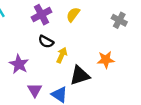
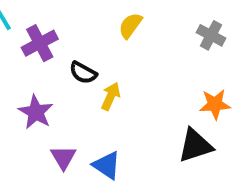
purple cross: (41, 15) -> (40, 43), moved
orange star: (106, 60) -> (215, 104), moved
black triangle: (80, 75) -> (195, 146), moved

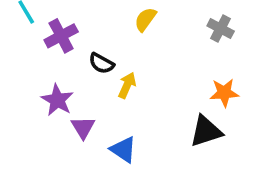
purple triangle: (63, 157) -> (83, 128), moved

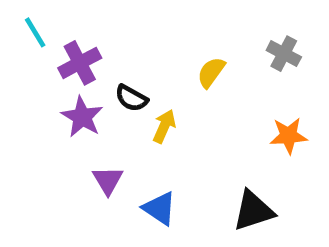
yellow semicircle: (145, 19) -> (211, 72), moved
purple star: (57, 100) -> (82, 117), moved
black triangle: (206, 131) -> (253, 211), moved

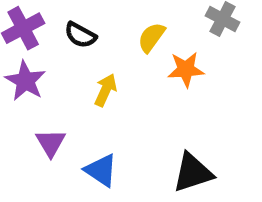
black semicircle: (131, 98) -> (80, 35), moved
orange star: (289, 136) -> (186, 69), moved

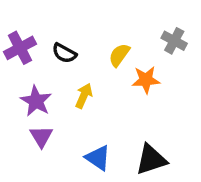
purple star: (25, 81) -> (36, 101), moved
blue triangle: (101, 170) -> (98, 158), moved

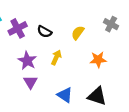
orange star: (146, 80) -> (98, 60), moved
black triangle: (151, 160) -> (97, 96), turned 36

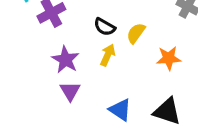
black semicircle: (44, 32) -> (105, 27), moved
yellow semicircle: (78, 33) -> (136, 33), moved

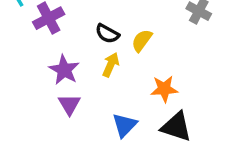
orange star: (169, 58) -> (164, 89), moved
blue triangle: (120, 110) -> (125, 125), turned 40

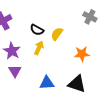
orange star: (164, 89) -> (82, 54), moved
blue triangle: (125, 125) -> (47, 83), turned 42

